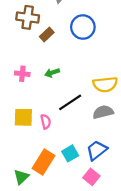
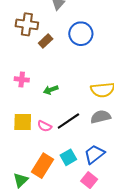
green arrow: (52, 73) -> (51, 90), moved
black line: (70, 102) -> (68, 121), moved
pink semicircle: (46, 122) -> (45, 126), turned 128

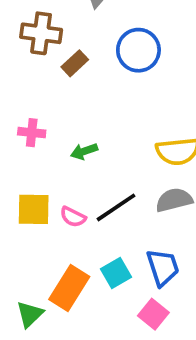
blue trapezoid: (94, 154) -> (163, 267), turned 110

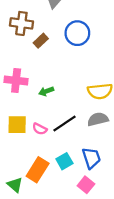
pink cross: (32, 133) -> (16, 80), size x1.5
green triangle: (30, 314) -> (15, 185), turned -35

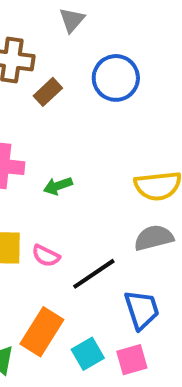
black line: (64, 124) -> (94, 274), moved
cyan square: (64, 161) -> (88, 354), moved
pink square: (86, 185) -> (132, 360), turned 35

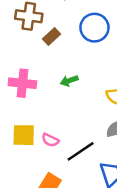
green arrow: (58, 186) -> (69, 81), moved

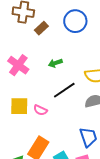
pink cross: (22, 83) -> (18, 65), turned 30
black line: (81, 151) -> (64, 90), moved

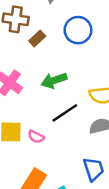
green arrow: (55, 63) -> (54, 80), size x1.5

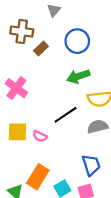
green arrow: (54, 80) -> (78, 76), moved

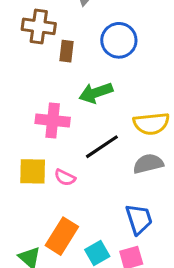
brown rectangle: (41, 49) -> (66, 51), turned -40
green arrow: (78, 76) -> (96, 93), moved
pink cross: (16, 88) -> (53, 120), moved, turned -30

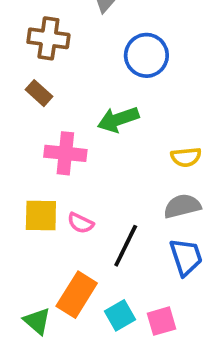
brown rectangle: (66, 51) -> (39, 93), moved, turned -55
yellow semicircle: (151, 124) -> (186, 157), size x0.7
black line: (102, 147) -> (126, 246), moved, turned -30
blue trapezoid: (139, 219) -> (186, 257), moved

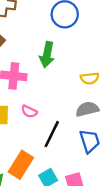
green arrow: (118, 119) -> (47, 55), turned -60
pink semicircle: (80, 223) -> (29, 111), moved

